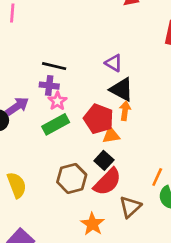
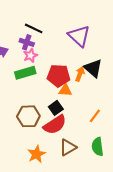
purple triangle: (114, 63) -> (79, 36), size x1.6
black triangle: (122, 89) -> (93, 68), moved
red pentagon: (99, 119) -> (59, 76), turned -30
orange line: (157, 177) -> (95, 116), moved

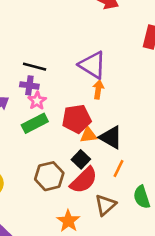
black triangle: (93, 68) -> (111, 137), moved
orange arrow: (80, 74) -> (98, 90), moved
orange line: (95, 116) -> (118, 168), moved

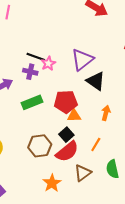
purple triangle: (92, 65) -> (82, 60), turned 45
orange arrow: (98, 90) -> (106, 113), moved
pink star: (37, 101) -> (48, 63), moved
black triangle: (111, 137) -> (96, 81), moved

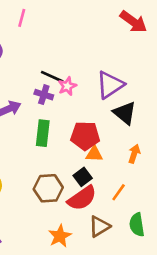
green rectangle: (32, 102) -> (43, 133), turned -66

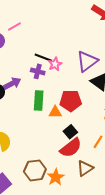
pink line: (22, 18) -> (14, 27), moved, turned 48
orange triangle: (94, 154) -> (55, 112), moved
brown hexagon: (48, 188) -> (35, 170), moved

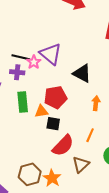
purple triangle: (87, 61) -> (51, 54), moved, turned -35
black square: (70, 132) -> (53, 124), moved, turned -32

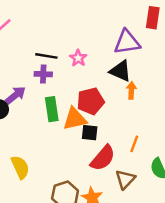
purple triangle: (51, 54) -> (127, 42), moved, turned -45
pink star: (34, 62) -> (78, 58), moved
orange arrow: (96, 103) -> (131, 90), moved
orange triangle: (41, 111) -> (75, 119), size x1.5

